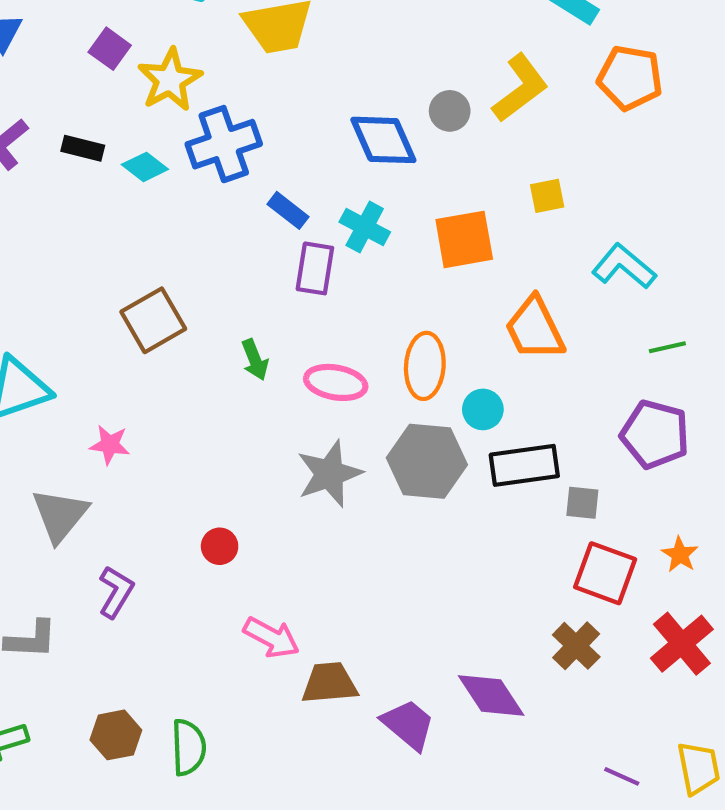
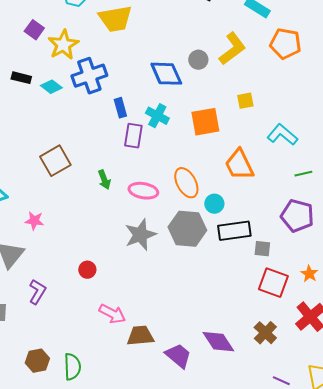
blue rectangle: (288, 210) -> (120, 108), turned 36
orange ellipse: (425, 366) -> (186, 183), turned -32
brown cross: (576, 646) -> (265, 333), moved

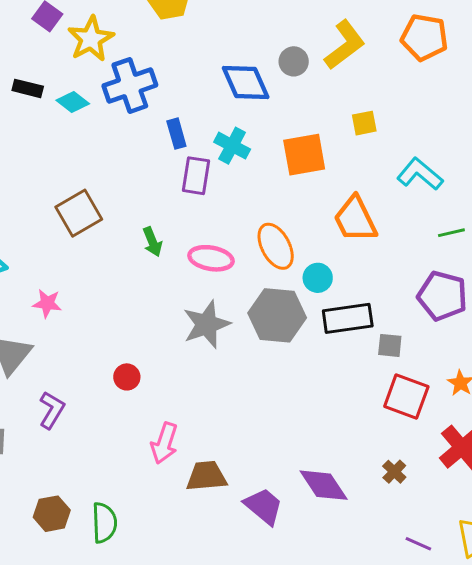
pink arrow: (112, 314) -> (164, 443), turned 80
brown cross: (265, 333) -> (394, 472), size x0.7

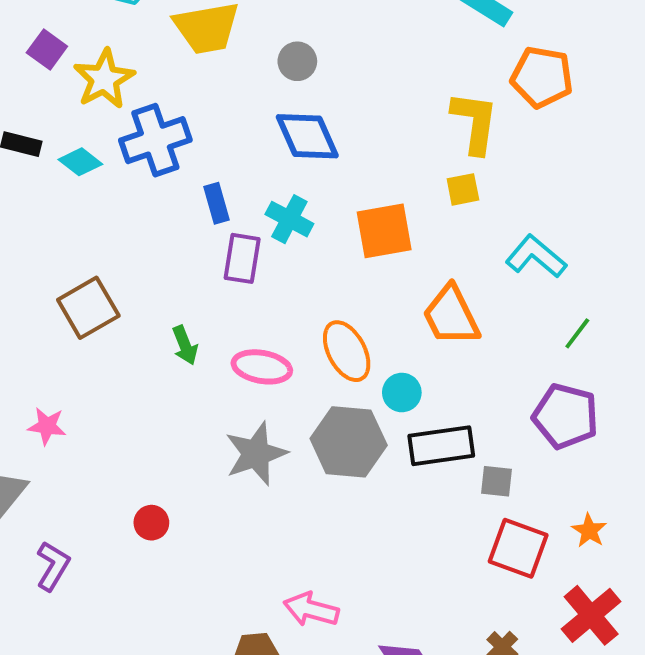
yellow L-shape: (345, 45) -> (475, 122), moved, turned -45
gray circle: (294, 61) -> (297, 61), moved
green line: (451, 233) -> (577, 333), turned -40
pink arrow: (164, 443) -> (311, 609), moved, turned 87

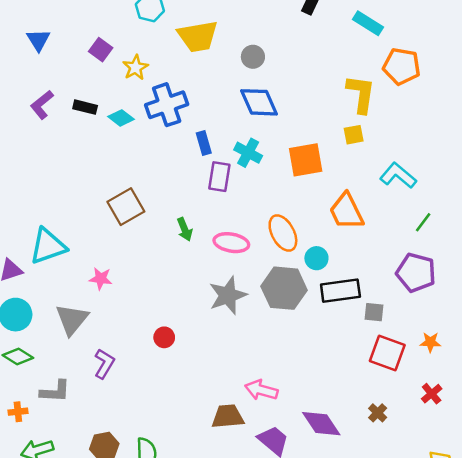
yellow star: (104, 79) -> (135, 68), size x0.7
orange star: (589, 531) -> (430, 342), turned -30
red cross: (591, 615) -> (432, 394), size x0.6

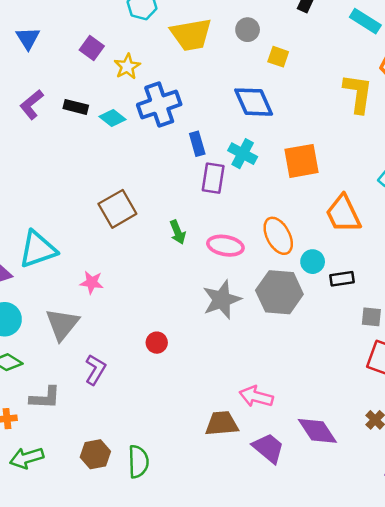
gray circle: (253, 57) -> (248, 30), moved
yellow square: (354, 135) -> (278, 57), moved, turned 30
black rectangle: (340, 291) -> (342, 279), moved, size x0.6

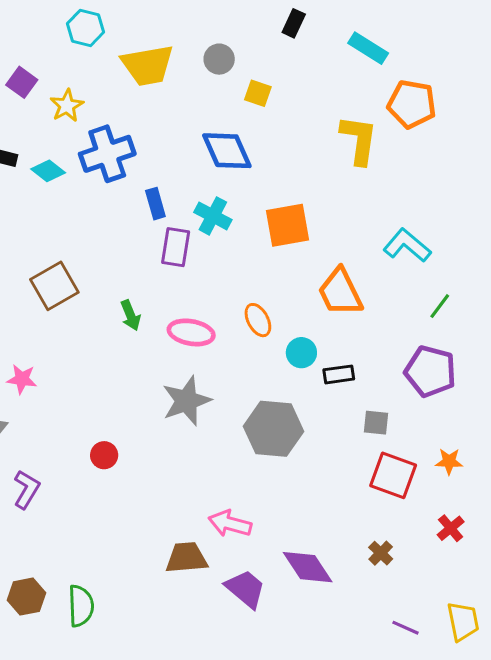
orange ellipse: (278, 236) -> (258, 320), size x0.7
gray hexagon: (279, 292) -> (273, 429), moved

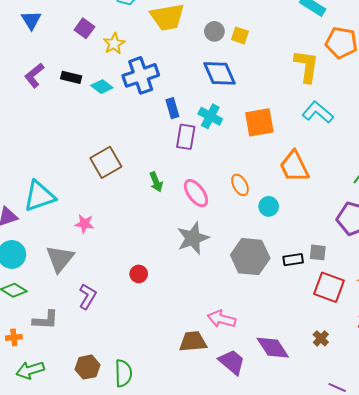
gray circle: (219, 59) -> (214, 31), moved
cyan L-shape: (407, 245) -> (318, 112), moved
pink ellipse: (191, 332) -> (196, 193), turned 44
black rectangle: (339, 374) -> (293, 260), moved

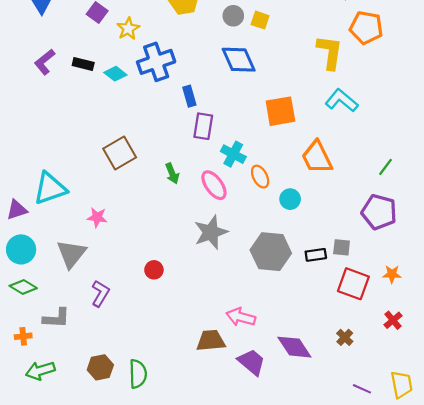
cyan cross: (210, 116) -> (233, 154), moved

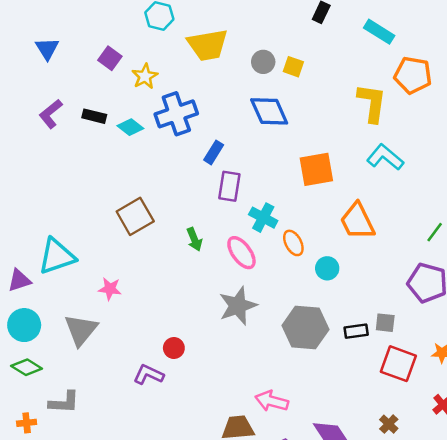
blue rectangle: (189, 96) -> (214, 152), turned 48
purple L-shape: (100, 293) -> (149, 375), moved, turned -96

